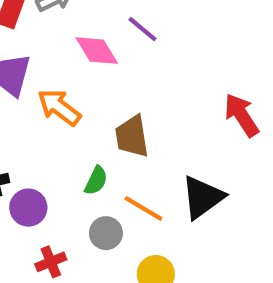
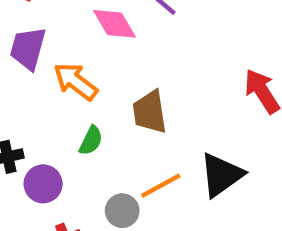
green semicircle: (96, 181) -> (91, 141), moved
orange line: (143, 208) -> (161, 186), turned -60

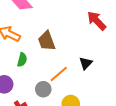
black triangle: (221, 175) -> (86, 63), size x0.6

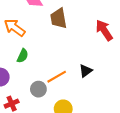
brown trapezoid: (47, 41) -> (59, 18), moved

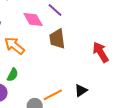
green semicircle: (23, 56) -> (13, 75), moved

